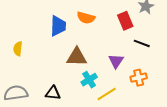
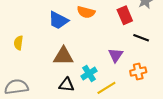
blue trapezoid: (58, 26) -> (58, 20), turned 115
brown triangle: (77, 57) -> (63, 56), moved
black triangle: (53, 93) -> (67, 85), moved

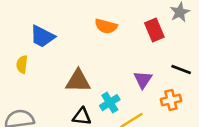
blue trapezoid: (58, 20) -> (42, 36), moved
black line: (141, 38) -> (181, 69), moved

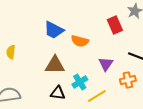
orange semicircle: (106, 26) -> (80, 41), moved
blue trapezoid: (42, 36) -> (54, 30), moved

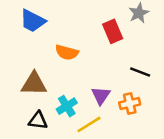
blue trapezoid: (54, 30) -> (33, 21), moved
purple triangle: (106, 64) -> (101, 96), moved

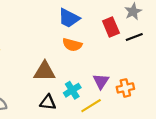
blue trapezoid: (33, 21) -> (69, 18), moved
black line: (140, 72) -> (134, 37), moved, turned -42

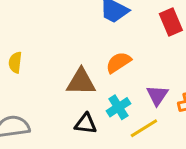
orange semicircle: (72, 45) -> (118, 62), moved, turned 132

